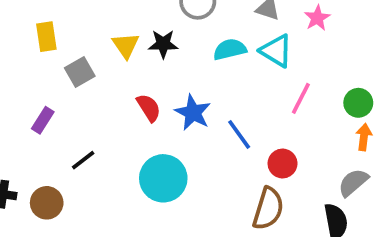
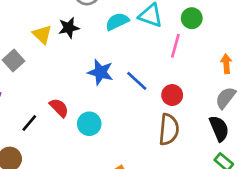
green circle: (358, 103) -> (192, 18), moved
red semicircle: (149, 108) -> (59, 108), moved
cyan circle: (163, 178) -> (89, 124), size x0.7

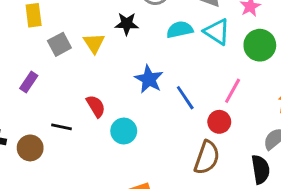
green circle: (192, 18) -> (260, 45), size x1.4
yellow triangle: (42, 34) -> (94, 43), moved
pink line: (175, 46) -> (233, 91), moved
black line: (29, 123) -> (61, 127), moved, turned 48

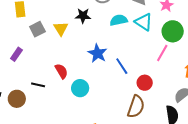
pink line: (233, 91) -> (162, 53), moved

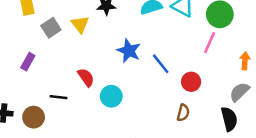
brown semicircle: (136, 107) -> (183, 113), size x0.6

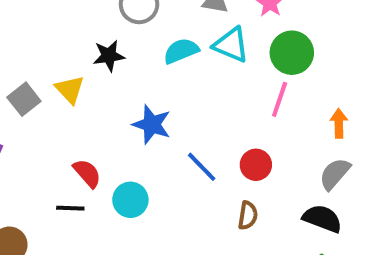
blue line: (161, 64) -> (202, 167), moved
black line: (58, 97) -> (70, 208), moved
black semicircle: (229, 119) -> (322, 219), turned -50

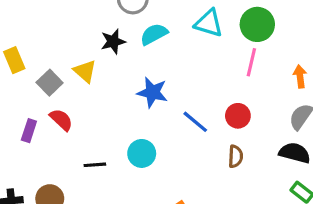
cyan semicircle: (181, 51) -> (154, 34), moved
red semicircle: (87, 173) -> (61, 120), moved

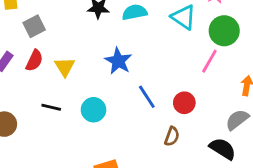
yellow triangle: (85, 71) -> (65, 67), moved
red semicircle: (61, 120) -> (34, 60), turned 55

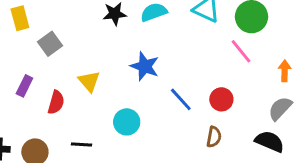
red semicircle: (34, 60) -> (56, 102), moved
pink line: (209, 61) -> (241, 51), turned -60
black line: (51, 107) -> (82, 144), moved

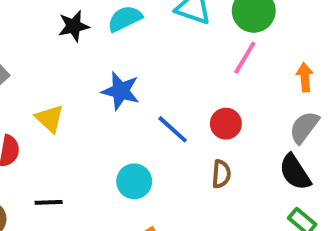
pink line: (241, 51) -> (245, 58), turned 76
cyan circle: (127, 122) -> (134, 181), moved
black semicircle: (270, 141) -> (295, 172), turned -140

